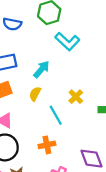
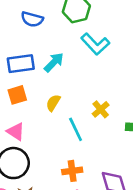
cyan arrow: (41, 69) -> (54, 62), moved
orange cross: (47, 145) -> (72, 171), moved

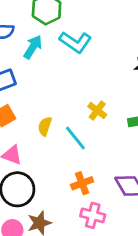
cyan arrow: (54, 62) -> (33, 47), moved
yellow semicircle: (53, 103) -> (45, 126), moved

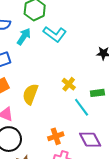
yellow semicircle: (45, 126) -> (30, 94), size x1.5
cyan line: (75, 138) -> (82, 107), moved

